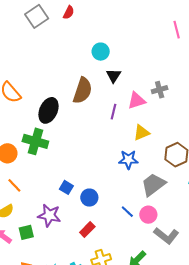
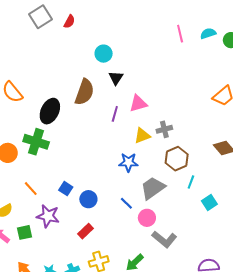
red semicircle: (69, 12) -> (69, 22), moved
gray cross: (160, 90) -> (164, 129), moved
orange line: (14, 185) -> (31, 189), moved
blue line: (127, 212) -> (126, 203), moved

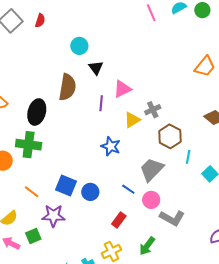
blue star: (128, 162) -> (111, 146), moved, turned 30
blue square: (66, 189) -> (66, 185), size x1.5
red rectangle: (86, 231) -> (119, 220), moved

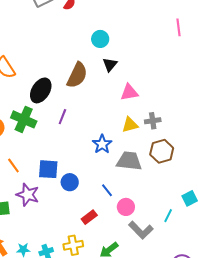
purple line: (101, 103) -> (62, 117), moved
cyan line: (188, 157) -> (168, 216), moved
gray trapezoid: (152, 169) -> (129, 161), moved, turned 36
blue square: (66, 185) -> (48, 169), turned -35

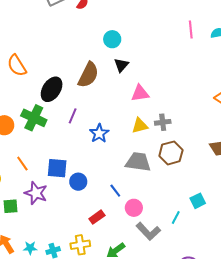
blue star: (102, 144) -> (99, 133), moved

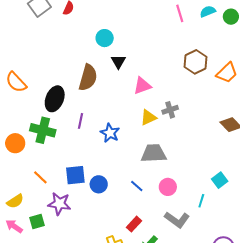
brown hexagon: (171, 153) -> (195, 62), moved
pink circle: (134, 208) -> (168, 187), moved
red rectangle: (97, 217) -> (134, 224), moved

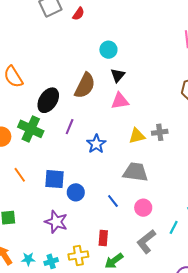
pink triangle: (142, 86) -> (120, 101), moved
purple star: (59, 204) -> (56, 222), moved
gray L-shape: (177, 220) -> (146, 241), turned 95
red rectangle: (134, 224) -> (103, 238), turned -49

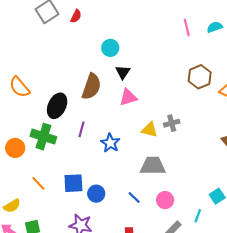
yellow triangle: (137, 136) -> (150, 130), turned 36

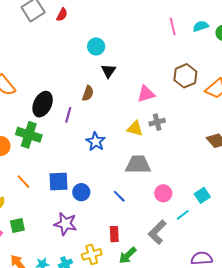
brown semicircle: (91, 87) -> (88, 93), moved, size x0.6
pink triangle: (128, 97) -> (146, 94), moved
purple line: (82, 129) -> (68, 115), moved
pink circle: (165, 200) -> (163, 193), moved
cyan line: (198, 216) -> (183, 215), turned 32

